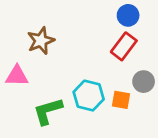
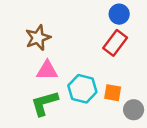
pink triangle: (17, 76) -> (47, 70), moved
gray circle: (144, 82) -> (134, 110), moved

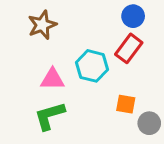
brown star: (38, 38) -> (42, 25), moved
cyan hexagon: (82, 89) -> (92, 66), moved

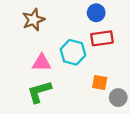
blue circle: (133, 16) -> (96, 13), moved
red rectangle: (129, 48) -> (102, 38), turned 45

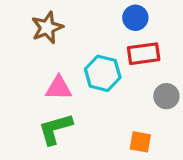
orange square: (100, 82) -> (140, 142), moved
gray circle: (118, 98) -> (166, 96), moved

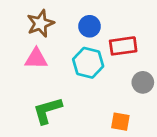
blue circle: (135, 18) -> (90, 26), moved
pink triangle: (59, 88) -> (36, 59), moved

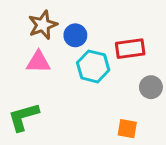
blue circle: (90, 26) -> (75, 35), moved
green L-shape: (47, 110) -> (24, 117), moved

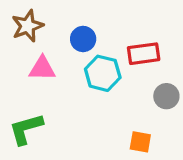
brown star: (43, 25) -> (28, 26), moved

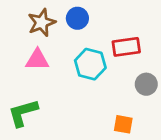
brown star: (28, 26) -> (42, 23), moved
blue circle: (83, 39) -> (77, 18), moved

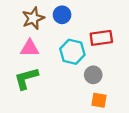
gray circle: (146, 84) -> (93, 75), moved
green L-shape: (23, 113) -> (26, 78), moved

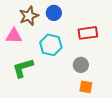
pink triangle: (30, 48) -> (14, 36), moved
cyan hexagon: (72, 52) -> (51, 45), moved

